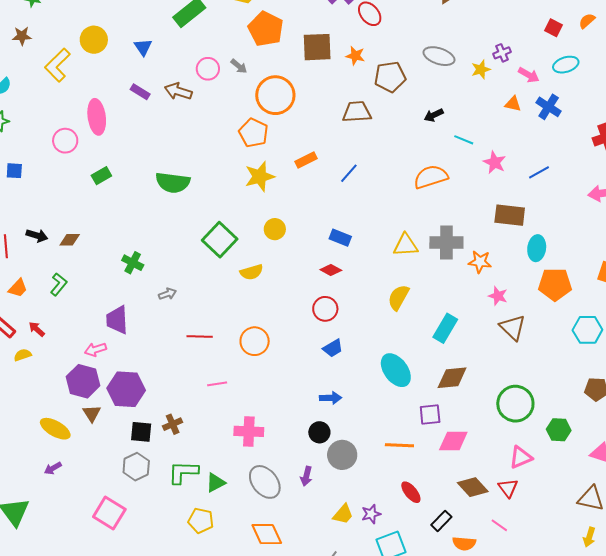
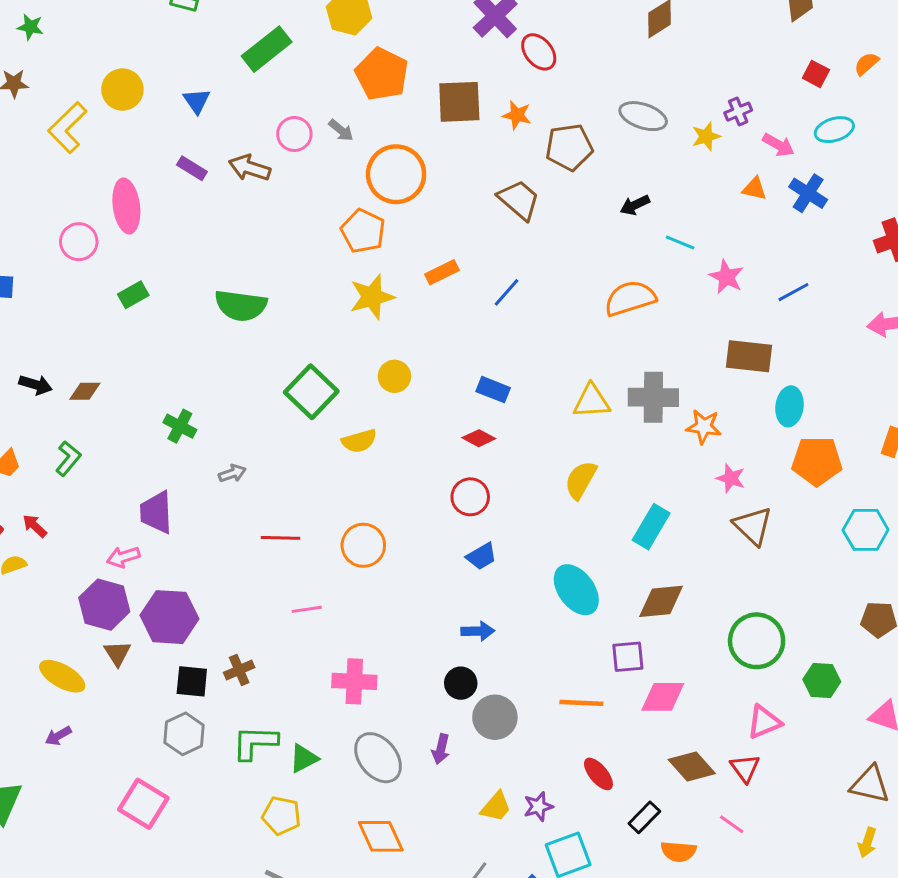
brown trapezoid: (357, 112) -> (519, 200), turned 44

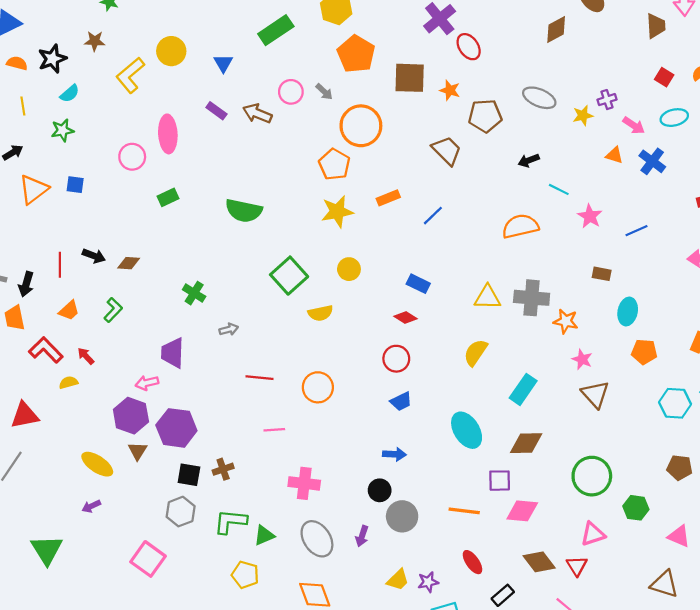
brown rectangle: (749, 356) -> (602, 274), size x0.6
orange pentagon: (817, 461) -> (644, 352), size x0.7

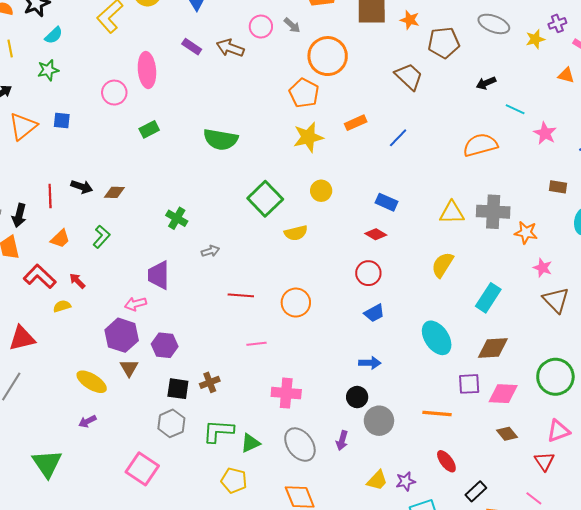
purple hexagon: (176, 428) -> (165, 345), size x0.7
pink diamond: (522, 511) -> (503, 394), moved
brown diamond: (539, 562) -> (507, 434), moved, size x0.7

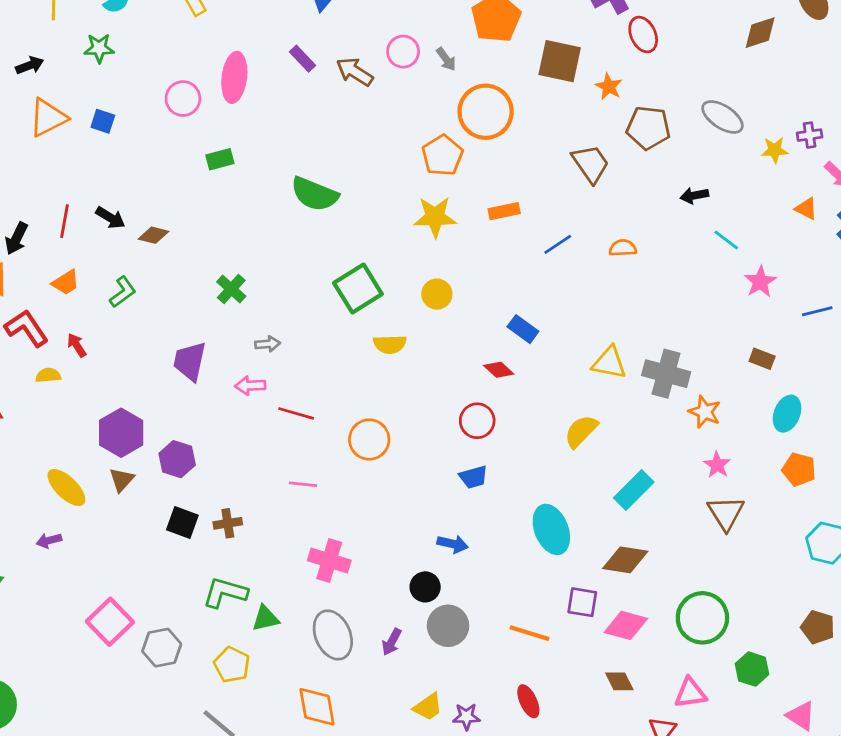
orange semicircle: (480, 145) -> (623, 248), moved, size x0.6
pink arrow: (135, 304) -> (250, 386), moved
gray hexagon: (171, 423) -> (162, 648), moved

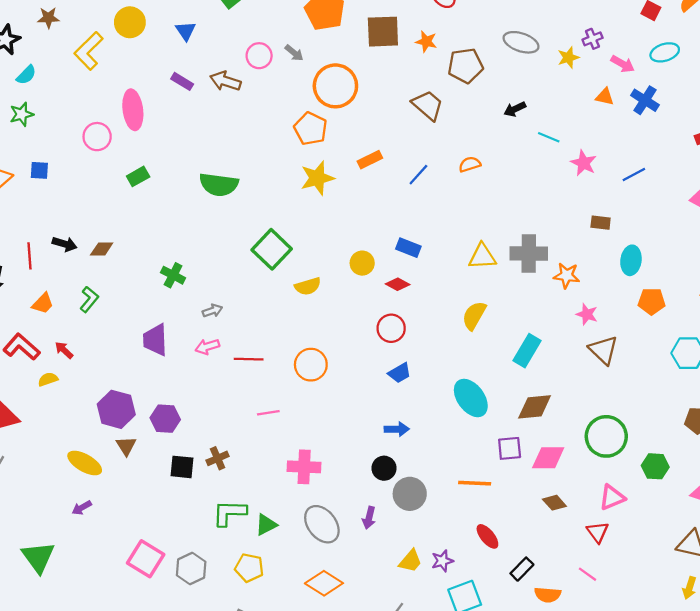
yellow circle: (437, 294) -> (362, 263), moved
orange diamond: (317, 707) -> (324, 583), turned -33

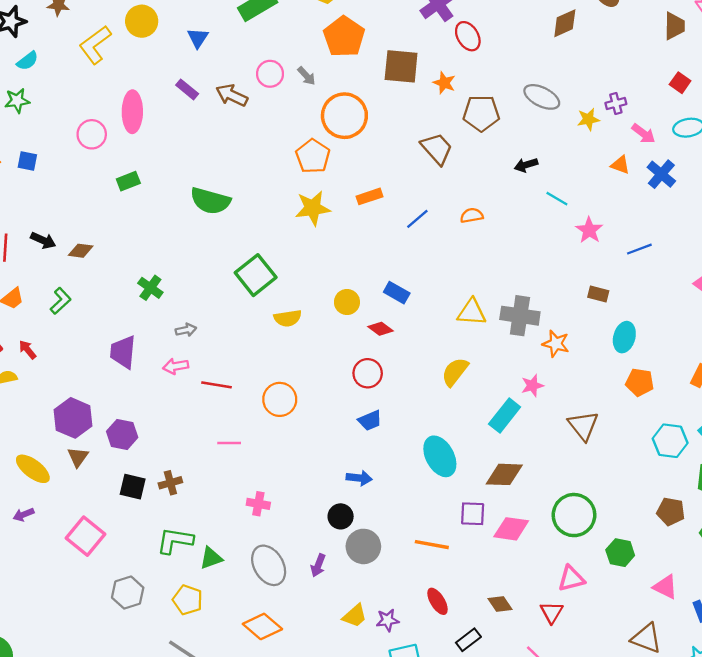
pink star: (587, 314) -> (532, 386), moved, turned 30
pink cross: (304, 467) -> (258, 504), size x0.7
brown diamond: (554, 503) -> (500, 604), moved
pink square: (146, 559) -> (85, 536), moved

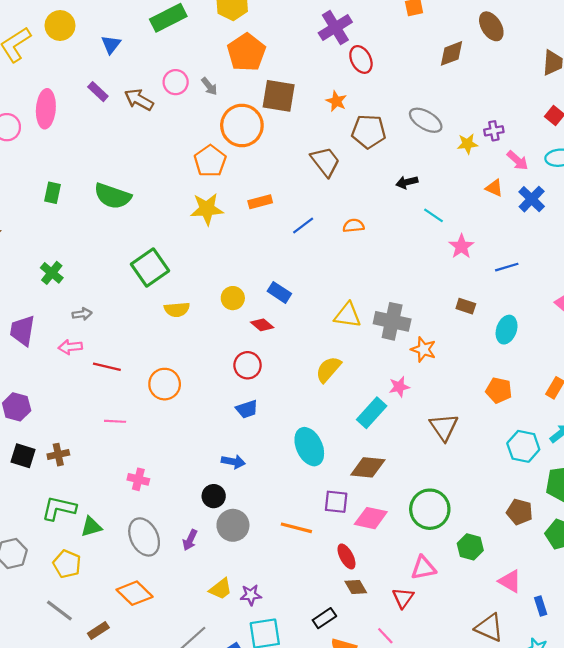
brown square: (401, 66) -> (279, 96), moved
green rectangle: (128, 181) -> (52, 193), moved, turned -60
cyan ellipse: (624, 337) -> (507, 330), moved
red ellipse: (437, 601) -> (346, 556), moved

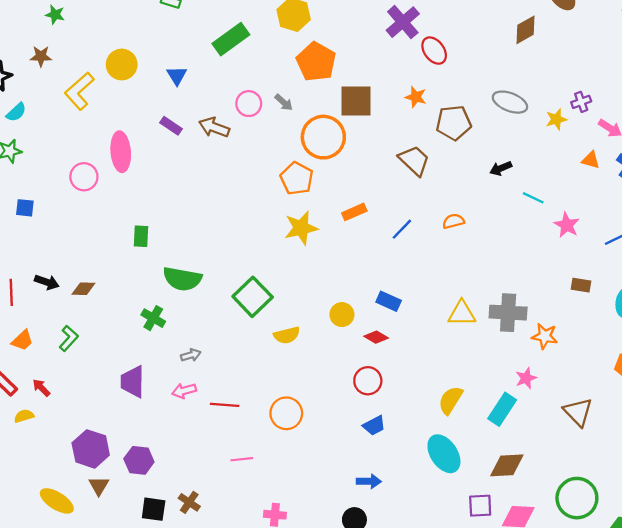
green semicircle: (113, 196) -> (182, 279), moved
yellow semicircle: (328, 369) -> (451, 400), moved
brown cross: (58, 455) -> (189, 502), turned -35

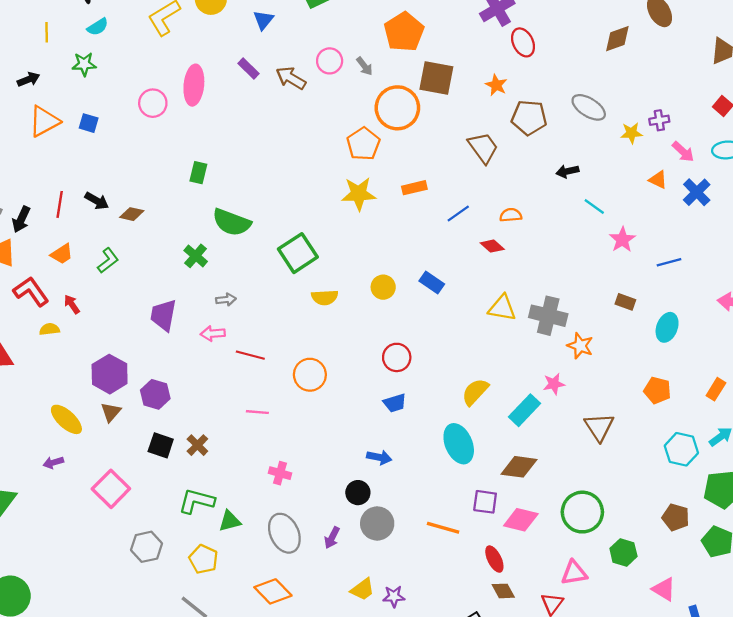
red diamond: (376, 337) -> (492, 246), moved

